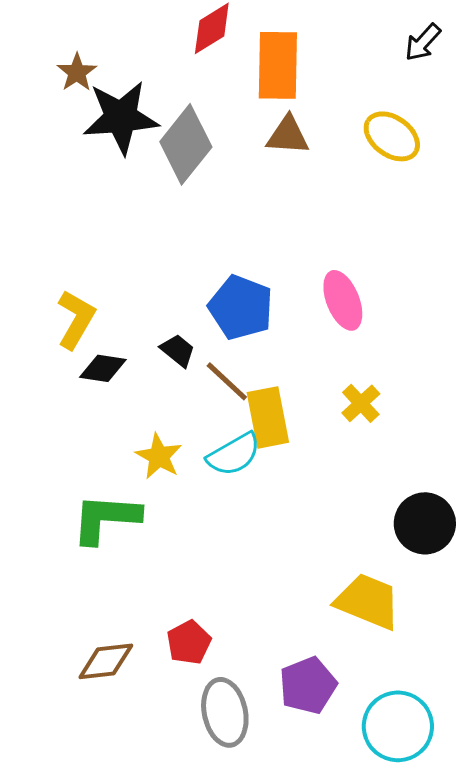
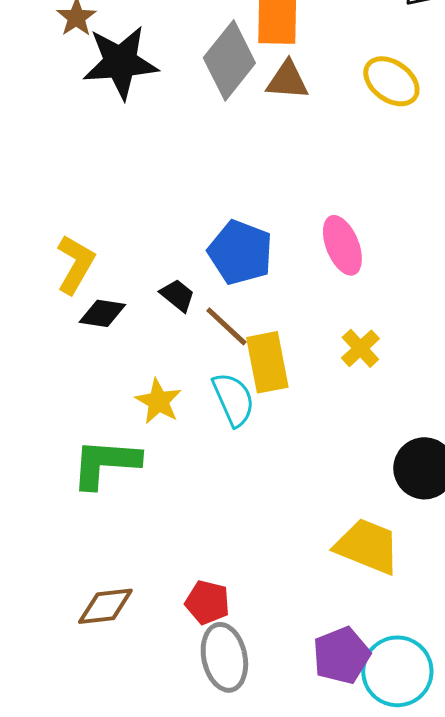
gray diamond: (186, 144) -> (229, 60), moved
cyan semicircle: (234, 454) -> (233, 399), turned -84
red pentagon: (189, 642) -> (207, 602), moved, turned -30
purple pentagon: (308, 685) -> (341, 655), moved

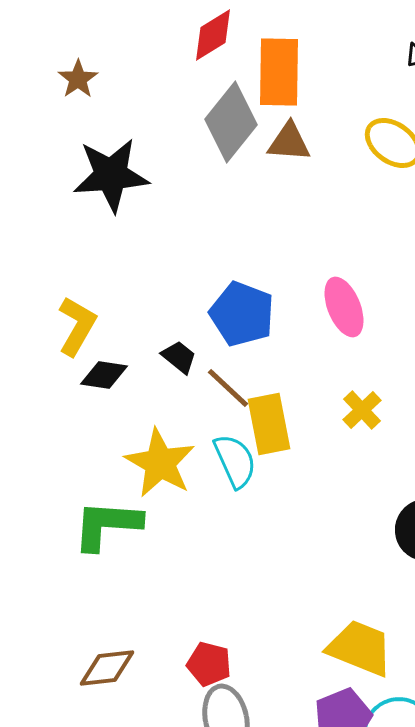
black star: (120, 62) -> (111, 175), moved
yellow star: (158, 401) -> (160, 463), size x1.5
yellow trapezoid: (367, 546) -> (360, 648), moved

